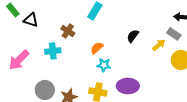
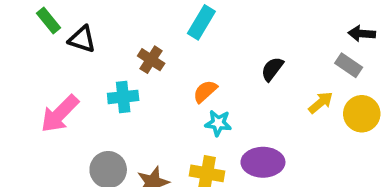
yellow arrow: (159, 45) -> (321, 103), moved

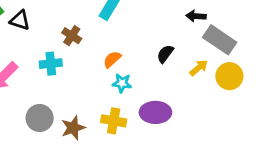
black arrow: (362, 34) -> (196, 16), moved
gray rectangle: (349, 65) -> (220, 40), size x1.6
black semicircle: (272, 69) -> (165, 54), moved

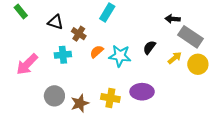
black triangle: (20, 20) -> (56, 22), moved
orange semicircle: (112, 59) -> (97, 52), moved
cyan star: (122, 83) -> (120, 56), moved, size x1.5

